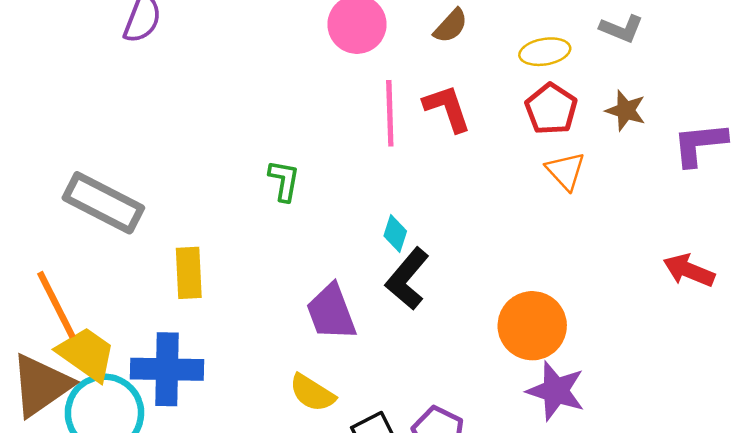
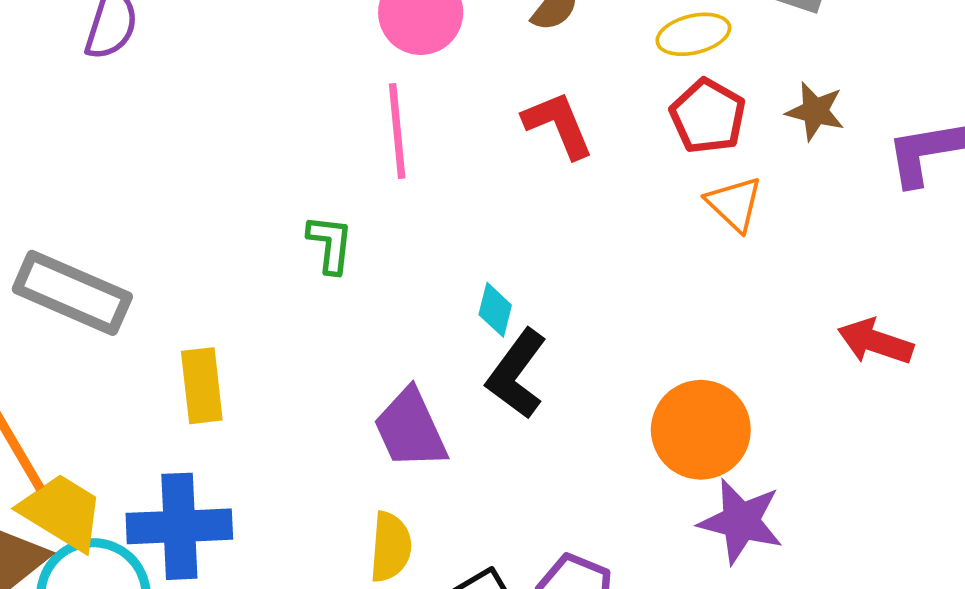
pink line: (390, 113) -> (397, 131), moved
red arrow: (689, 270) -> (875, 342), moved
yellow semicircle: (312, 393) -> (391, 547), turned -114

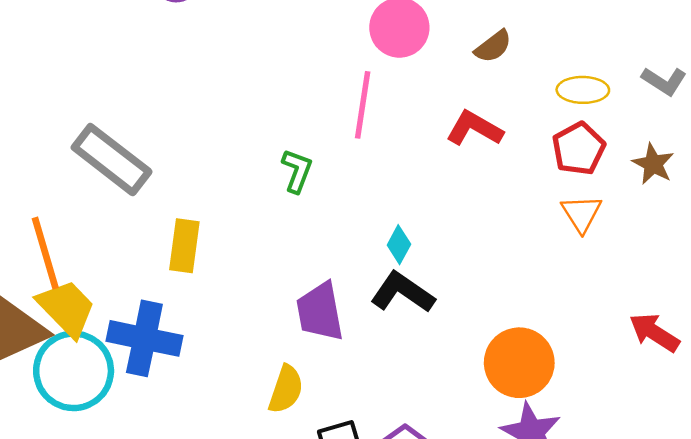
red L-shape: (558, 125) -> (474, 128), turned -52
black L-shape: (517, 374) -> (402, 292), turned 74

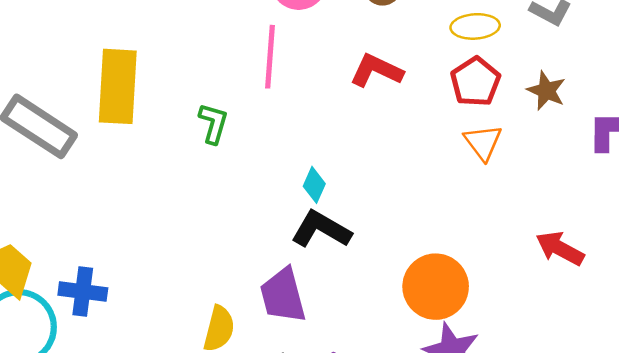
yellow rectangle: (184, 246) -> (118, 86), moved, size x1.5
purple trapezoid: (320, 312) -> (283, 296), moved
blue cross: (144, 338) -> (83, 291), size x0.7

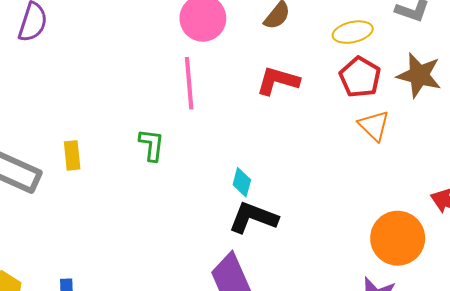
yellow rectangle: (118, 86) -> (72, 155), moved, size x0.5
brown star: (546, 91) -> (419, 75), size x1.4
orange circle: (436, 287) -> (398, 238), moved

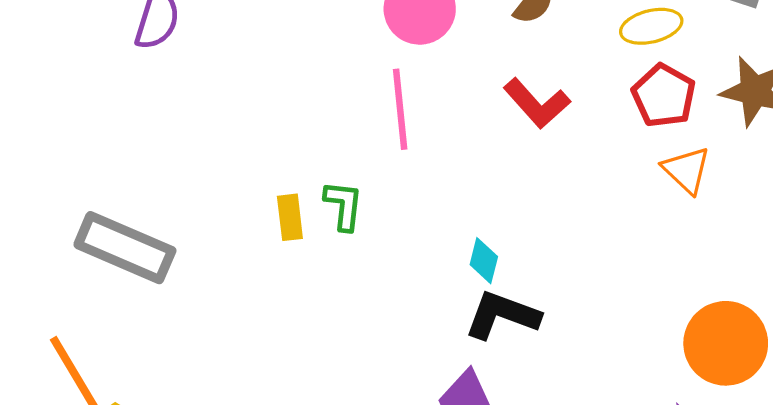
red L-shape: (278, 81) -> (537, 103), turned -147
yellow rectangle: (72, 155) -> (290, 217), moved

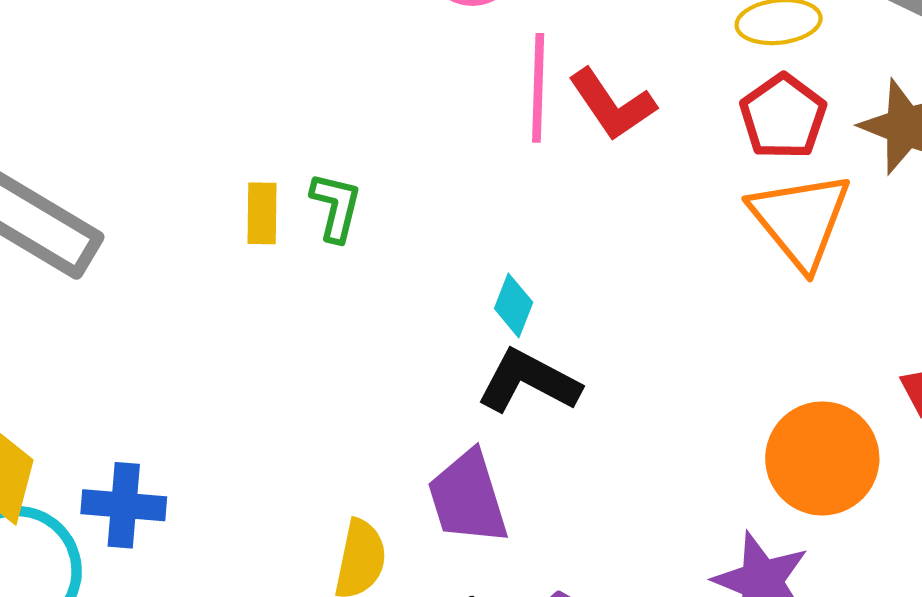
pink line: (400, 109) -> (538, 88), moved
orange triangle: (686, 170) -> (800, 220), size x1.6

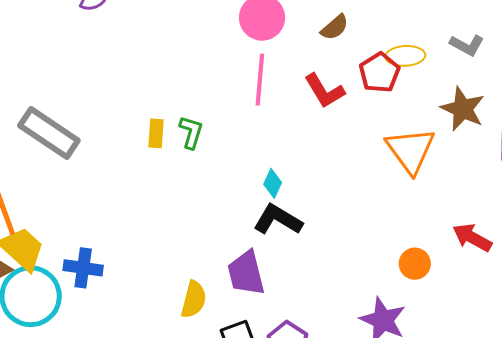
pink line: (538, 88) -> (260, 80), moved
red pentagon: (783, 117) -> (379, 73), moved
orange circle: (822, 458) -> (415, 264), size x0.6

